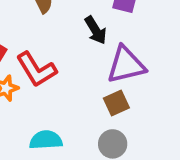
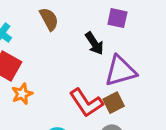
red L-shape: (36, 69) -> (86, 103), moved

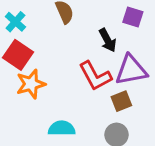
orange star: (22, 94) -> (31, 84), size x1.4
red L-shape: (86, 103) -> (95, 76), moved

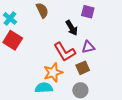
purple triangle: (131, 70) -> (88, 47), size x0.6
orange star: (31, 84) -> (53, 73), moved

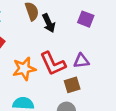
black arrow: (72, 28) -> (49, 23), moved
orange star: (53, 73) -> (24, 69), moved

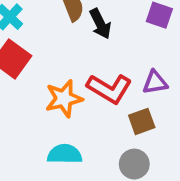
red L-shape: (53, 64) -> (109, 89), turned -32

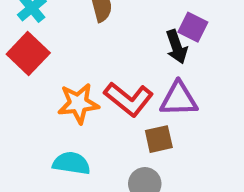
black arrow: (100, 24) -> (177, 47), moved
purple triangle: (155, 82) -> (179, 99), size x1.4

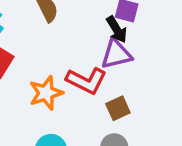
purple triangle: (179, 99) -> (116, 54), moved

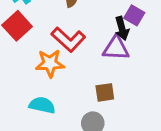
red L-shape: (86, 81) -> (68, 39), moved

